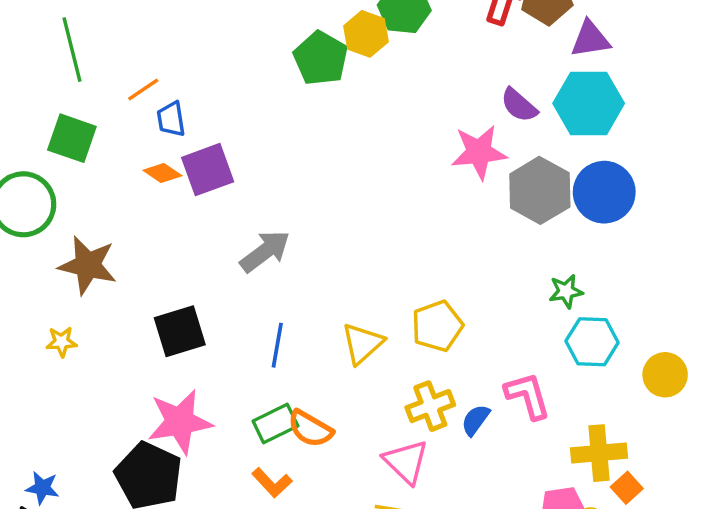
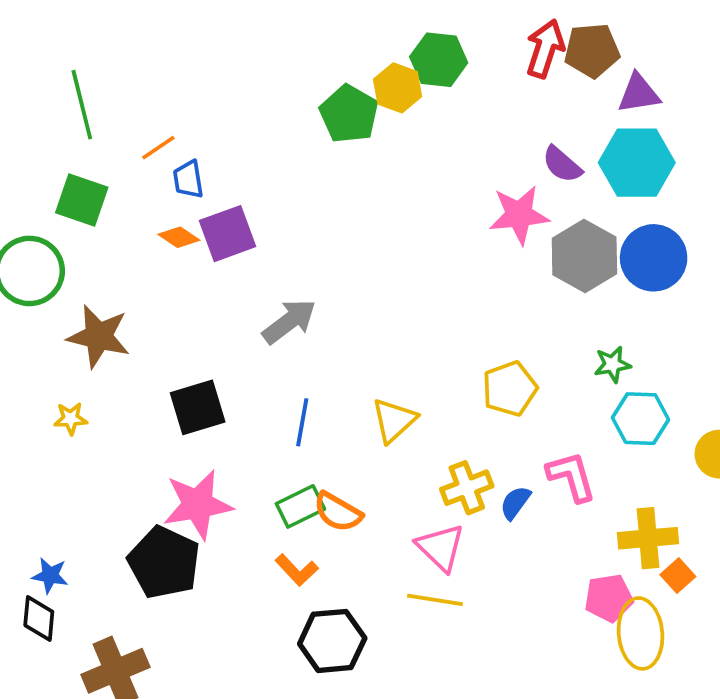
yellow pentagon: (437, 326) -> (510, 389), moved

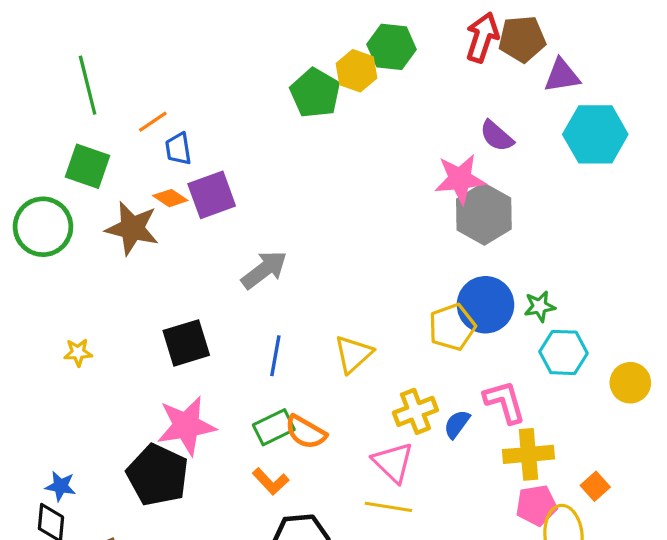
cyan hexagon: (637, 163) -> (595, 134), moved
gray hexagon: (584, 256) -> (484, 214), moved
blue circle: (654, 258) -> (485, 305), moved
brown star: (99, 336) -> (132, 228), moved
yellow cross: (648, 538) -> (528, 454), moved

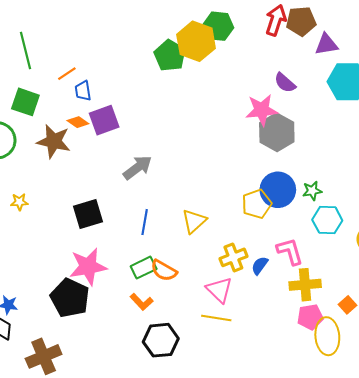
yellow hexagon: (357, 71) -> (196, 41), size x1.5
yellow star: (78, 352) -> (19, 202), moved

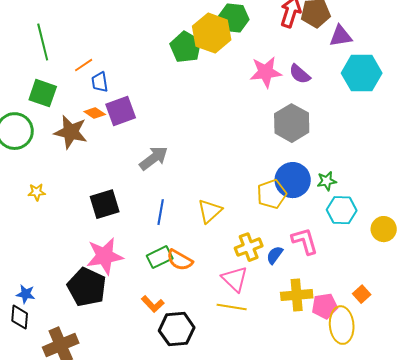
pink star: (262, 110) -> (266, 72), moved
yellow cross: (305, 285) -> (297, 295), moved
orange L-shape: (142, 302) -> (153, 304), moved

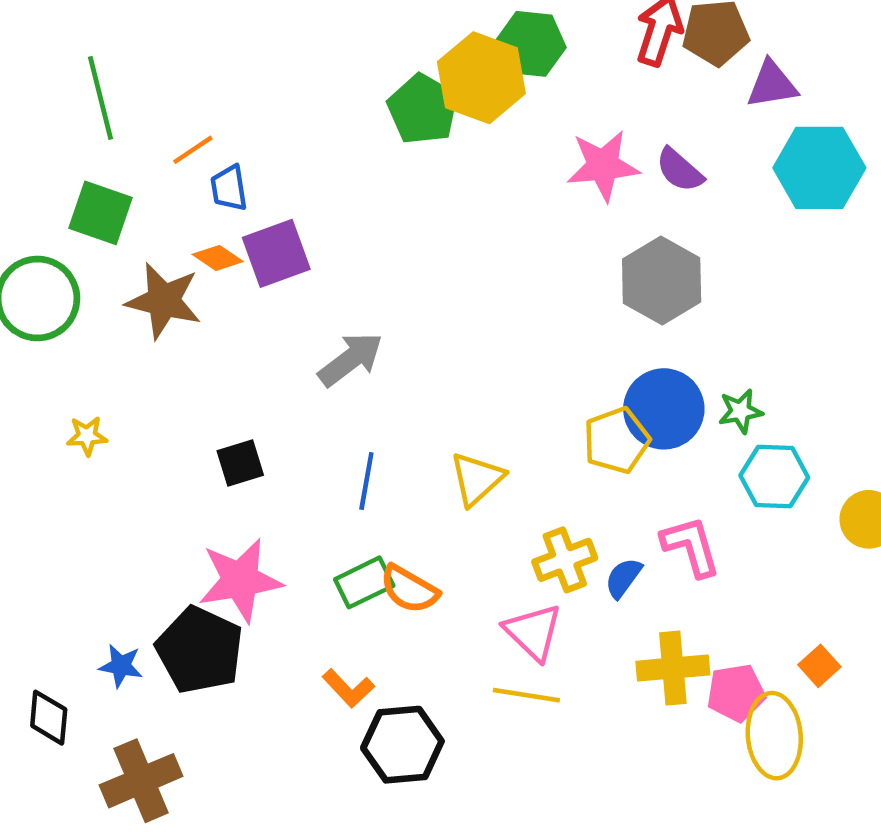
black square: (105, 204) -> (240, 463), size x0.7
blue star: (26, 294) -> (121, 666), moved

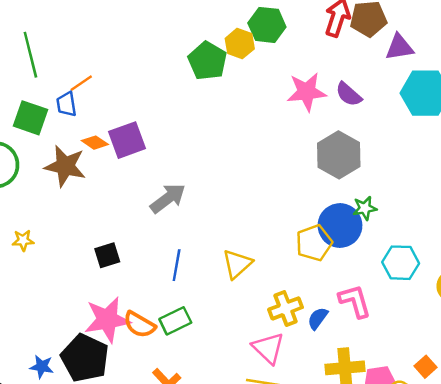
yellow hexagon: (481, 78) -> (240, 44), size x0.6
blue trapezoid: (229, 188) -> (66, 104), moved
green star: (740, 411) -> (365, 208), moved
orange semicircle: (409, 589) -> (139, 325), moved

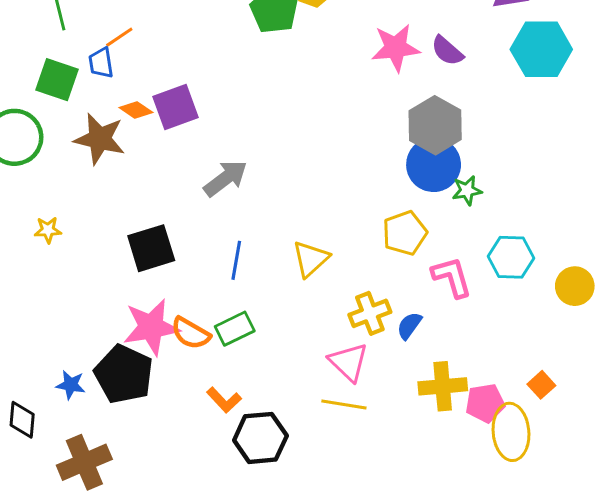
blue circle: (340, 226) -> (434, 165), moved
black square: (107, 255) -> (151, 248), size x1.5
pink L-shape: (355, 301) -> (452, 277), moved

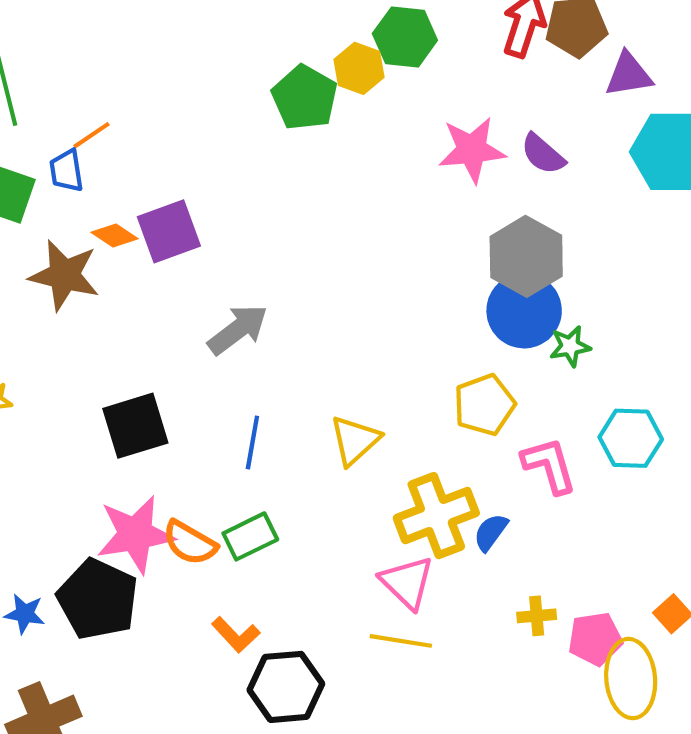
yellow cross: (370, 313) -> (436, 516), size x1.4
yellow cross: (443, 386) -> (537, 616), size x0.6

